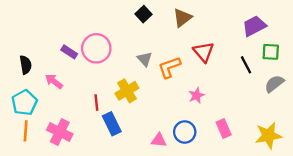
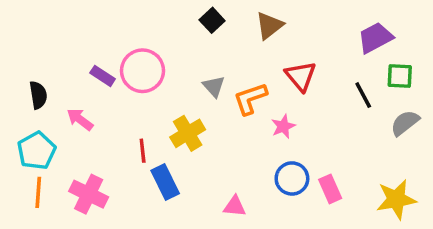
pink star: (196, 95) -> (283, 126), moved
blue circle: (185, 132) -> (292, 178), moved

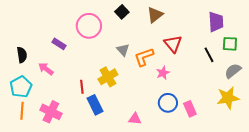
purple trapezoid: (375, 38) -> (216, 22), turned 115
pink circle: (143, 71) -> (89, 26), moved
yellow star: (396, 199) -> (228, 98), moved

